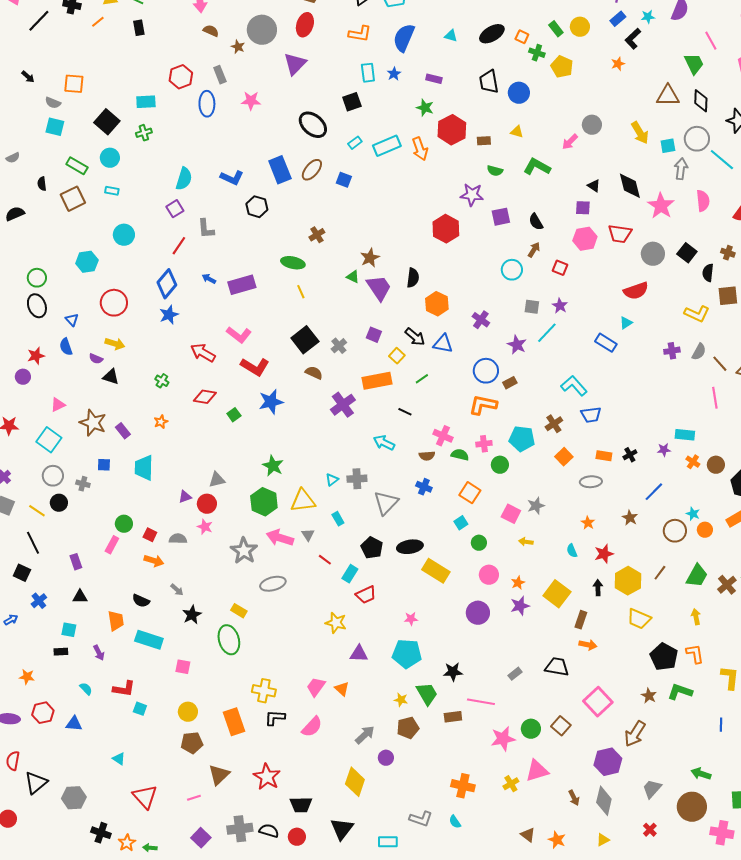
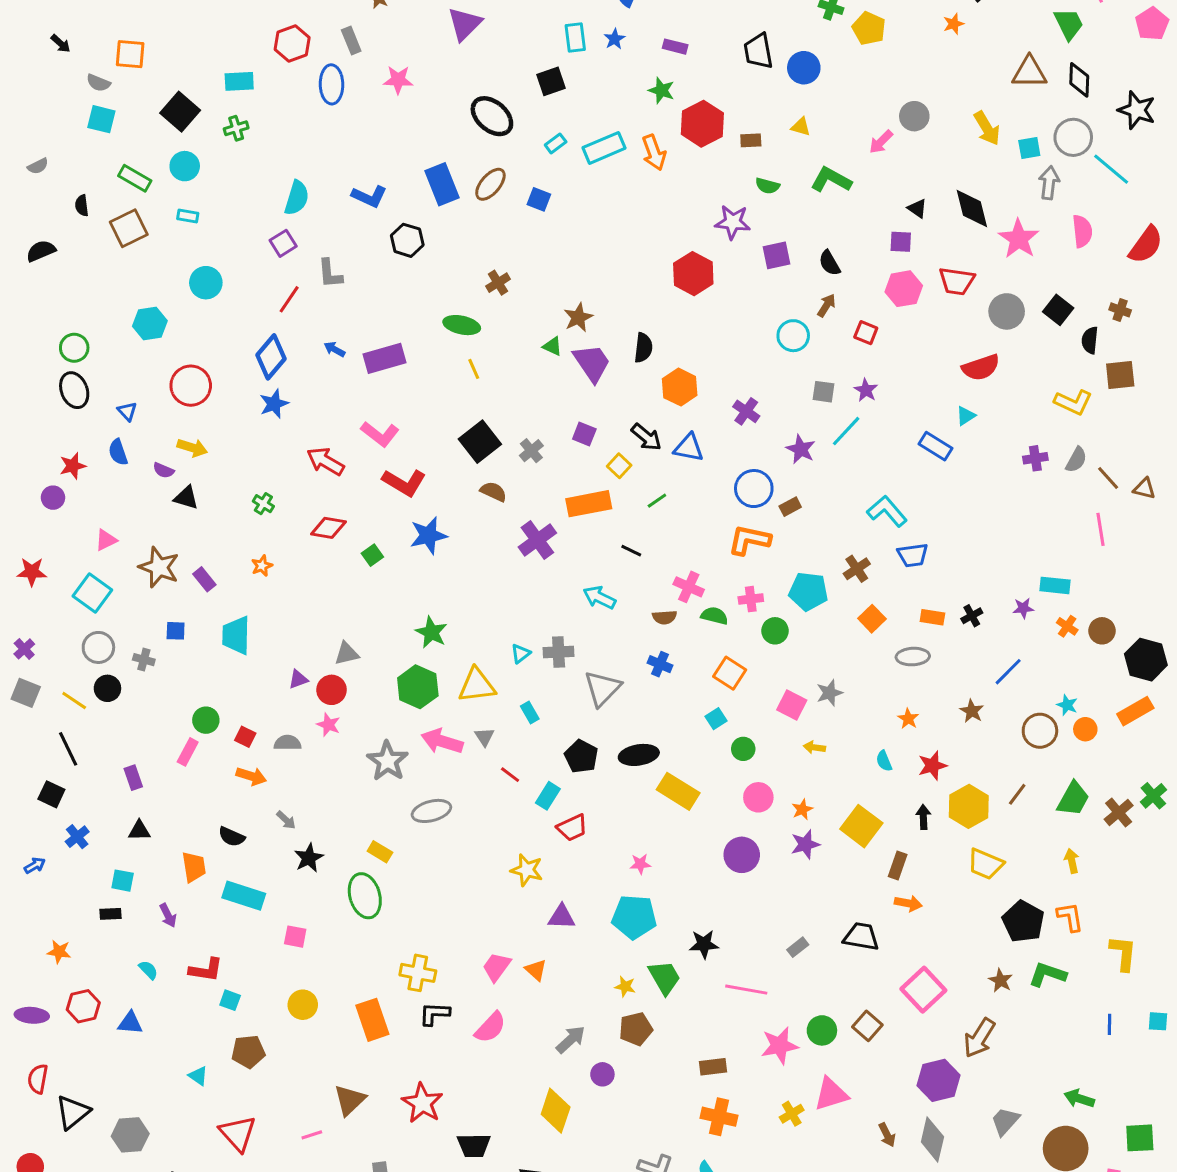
brown rectangle: (453, 717) -> (713, 1067), moved
brown pentagon: (192, 743) -> (248, 1052), moved

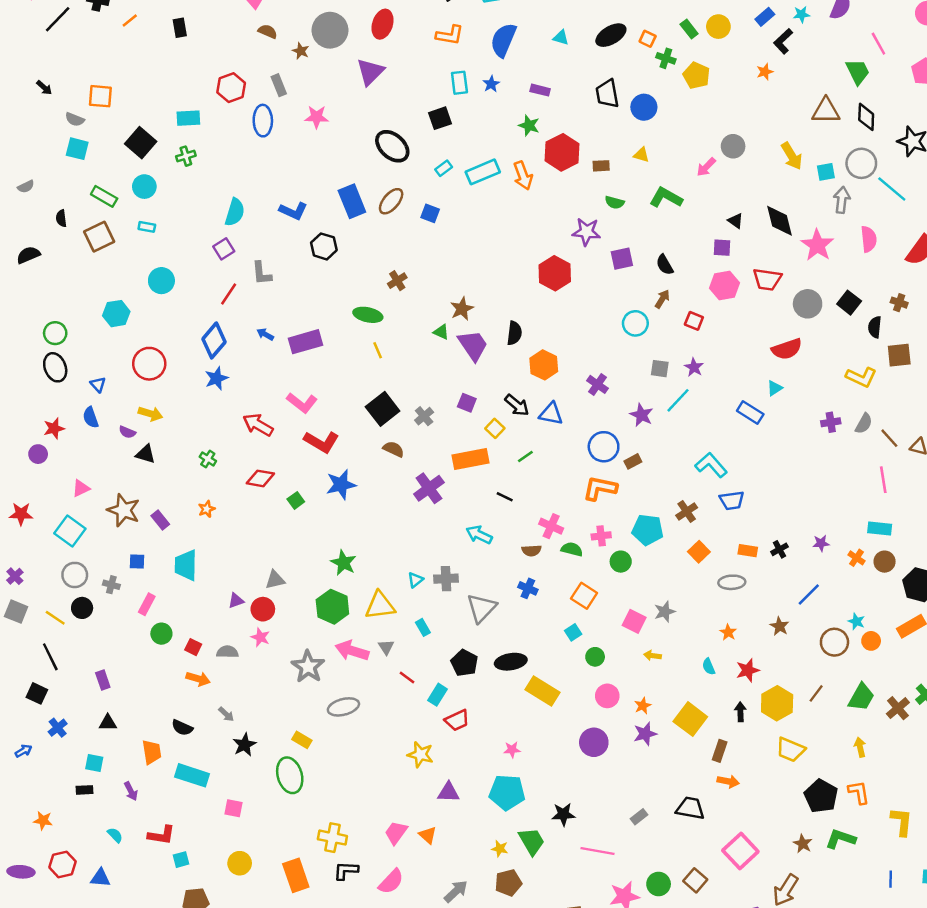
cyan rectangle: (1055, 585) -> (880, 529), moved
pink rectangle: (188, 752) -> (147, 604), moved
cyan square: (230, 1000) -> (181, 860), turned -35

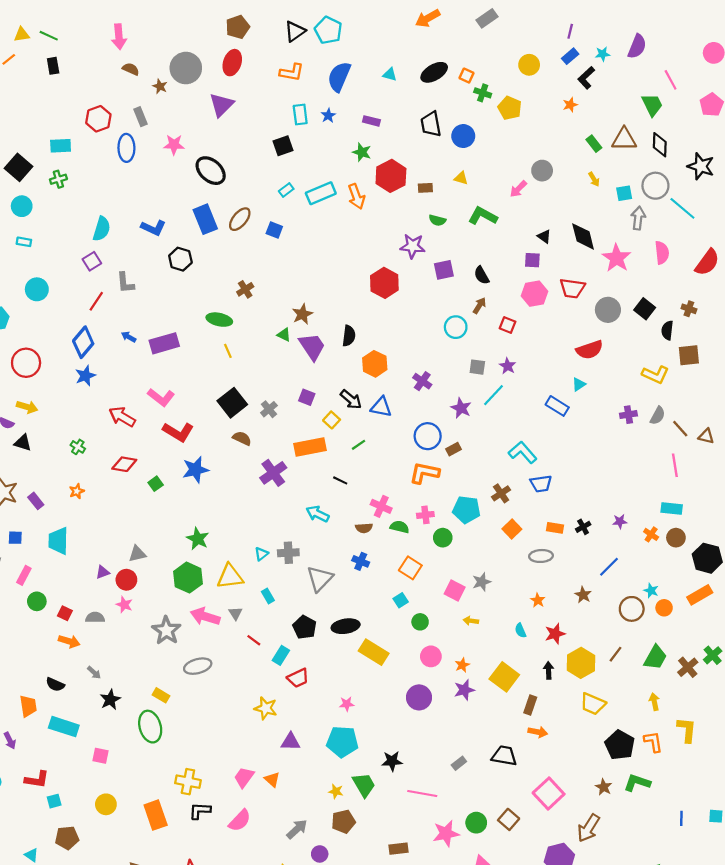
green rectangle: (689, 29) -> (594, 144), moved
black ellipse: (392, 146) -> (211, 171), moved
yellow arrow: (792, 156) -> (594, 179), size x0.6
yellow L-shape: (902, 822) -> (687, 730), moved

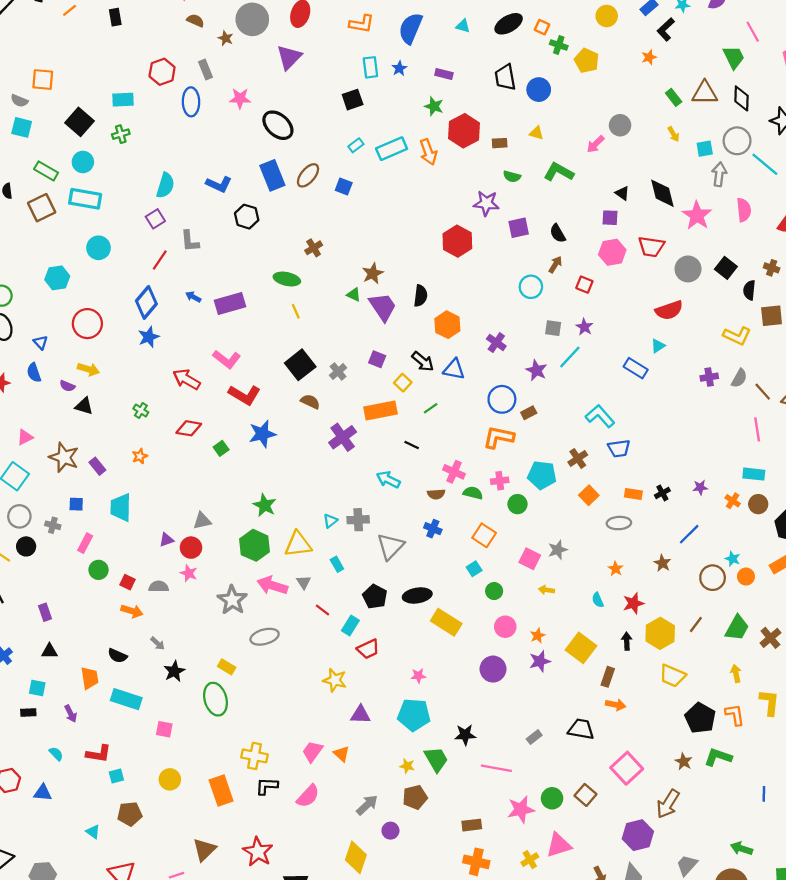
cyan rectangle: (24, 242) -> (85, 199), size x2.0

